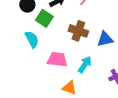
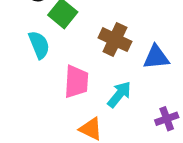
pink trapezoid: (57, 60) -> (76, 82), turned 80

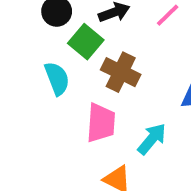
brown cross: (115, 40) -> (121, 72), moved

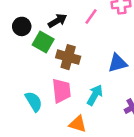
cyan semicircle: (57, 78) -> (34, 102), moved

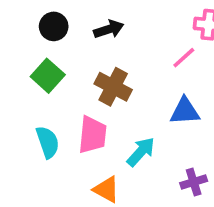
pink line: (91, 16) -> (184, 58), moved
green square: (43, 42) -> (48, 76), moved

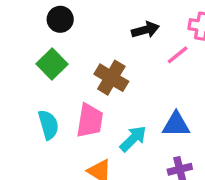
black arrow: (109, 29) -> (145, 30), moved
blue triangle: (185, 111) -> (176, 124), moved

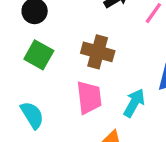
cyan semicircle: (48, 125) -> (32, 115), moved

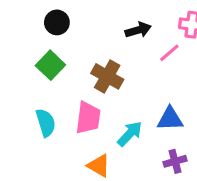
cyan semicircle: (32, 115) -> (46, 123), moved

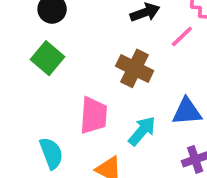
brown cross: (107, 76) -> (135, 68), moved
cyan semicircle: (46, 123) -> (51, 153), moved

